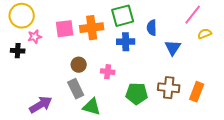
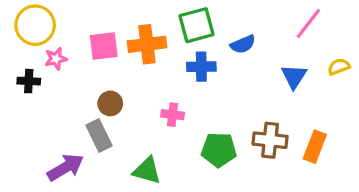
blue semicircle: (152, 28) -> (243, 44), turned -112
yellow semicircle: (205, 34) -> (339, 67), moved
blue triangle: (173, 48) -> (294, 76), moved
brown circle: (79, 65) -> (110, 103), moved
gray rectangle: (76, 89) -> (99, 135), moved

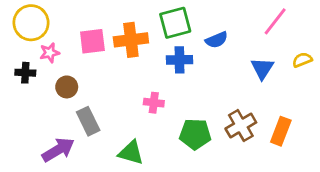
brown circle: (110, 103) -> (67, 87), moved
brown cross: (270, 140) -> (241, 125), turned -36

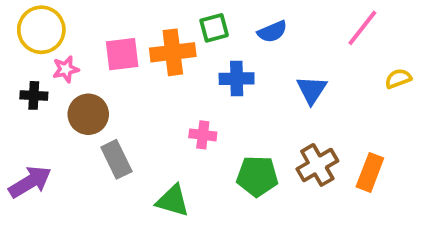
green square: (175, 23) -> (214, 28), moved, size x0.7
blue semicircle: (217, 40) -> (272, 32), moved
blue triangle: (262, 68) -> (312, 90), moved
brown circle: (67, 87) -> (88, 114), size x1.4
purple arrow: (58, 150) -> (30, 182), moved

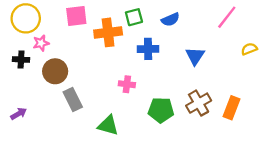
pink square: (122, 54) -> (76, 16), moved
purple arrow: (30, 182) -> (19, 114), size x0.6

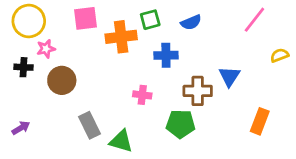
blue triangle: (195, 56) -> (229, 76), moved
gray rectangle: (73, 100) -> (89, 125), moved
brown cross: (199, 103) -> (198, 91), moved, turned 30

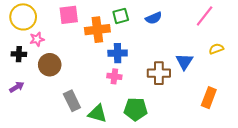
blue cross: (166, 55) -> (118, 53), moved
yellow semicircle: (279, 55) -> (216, 49), moved
green pentagon: (181, 124) -> (136, 109), moved
purple arrow: (21, 128) -> (17, 87), moved

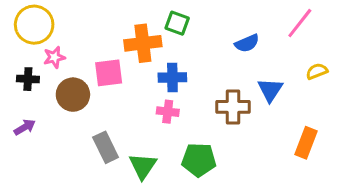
pink square: (69, 15) -> (109, 73), moved
green square: (121, 16) -> (177, 23), turned 35
blue semicircle: (154, 18) -> (247, 43), moved
green triangle: (97, 114) -> (143, 166), turned 48

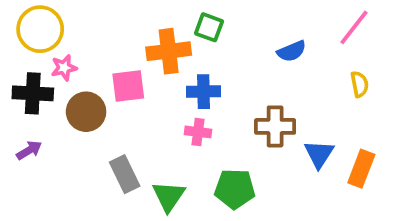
yellow semicircle: (317, 71) -> (360, 84), moved, turned 100
black cross: (28, 79) -> (33, 93), size x1.5
blue triangle: (270, 90) -> (319, 154), moved

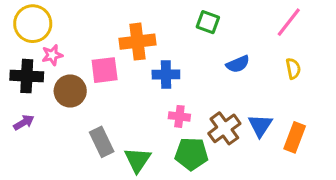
green square: (209, 27) -> (208, 22), moved
blue semicircle: (292, 51) -> (238, 64), moved
brown cross: (275, 126) -> (224, 128), moved, turned -36
pink cross: (198, 132) -> (179, 116), moved

